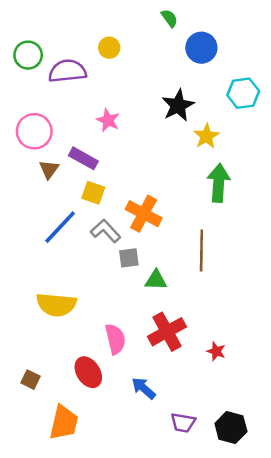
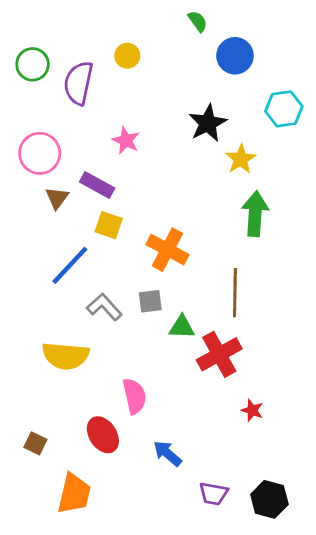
purple semicircle: (67, 71) -> (78, 83), turned -72
gray L-shape: (106, 231) -> (104, 307), moved
red cross: (167, 332) -> (219, 354), moved

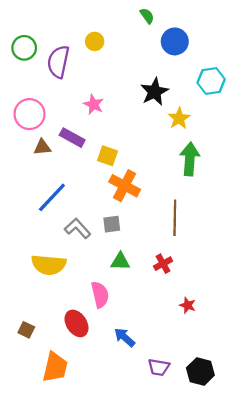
brown triangle: (57, 198) -> (42, 147), turned 48
yellow square: (109, 225) -> (107, 156), moved
green triangle: (182, 327) -> (120, 261), moved
red cross: (219, 354) -> (163, 264), size x0.6

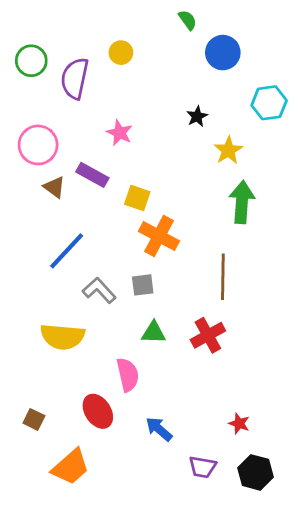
black star: (154, 92) -> (197, 116), size x0.6
brown triangle: (42, 147) -> (54, 187), turned 42
red cross: (163, 264) -> (208, 335), size x1.4
red star: (188, 305) -> (239, 424), moved
orange trapezoid: (55, 367) -> (71, 467), turned 36

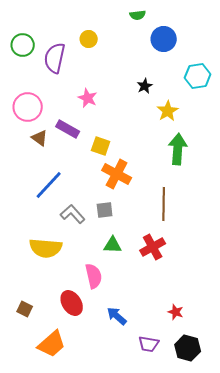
green semicircle: (188, 20) -> (138, 15), turned 119

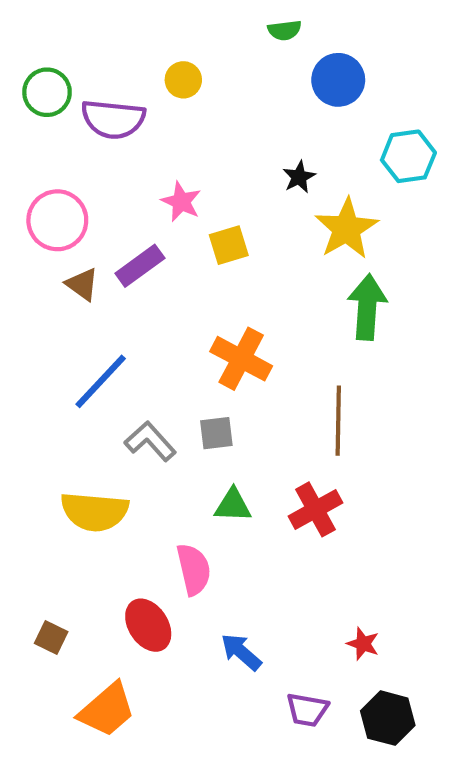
purple semicircle: (55, 58) -> (113, 119), turned -96
yellow star: (168, 111) -> (346, 229), size x1.4
purple rectangle: (68, 129) -> (140, 266), turned -65
yellow square: (101, 146) -> (229, 245), moved, turned -36

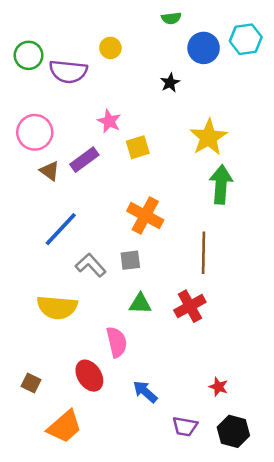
cyan hexagon: (408, 156) -> (246, 39), moved
black star: (299, 177) -> (170, 83), moved

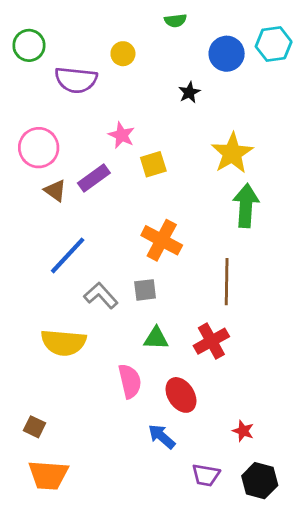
green semicircle: (171, 18) -> (175, 21), moved
green circle: (29, 55) -> (29, 45), moved
red ellipse: (89, 376) -> (181, 395), moved
orange trapezoid: (65, 426) -> (48, 475), moved, turned 45

